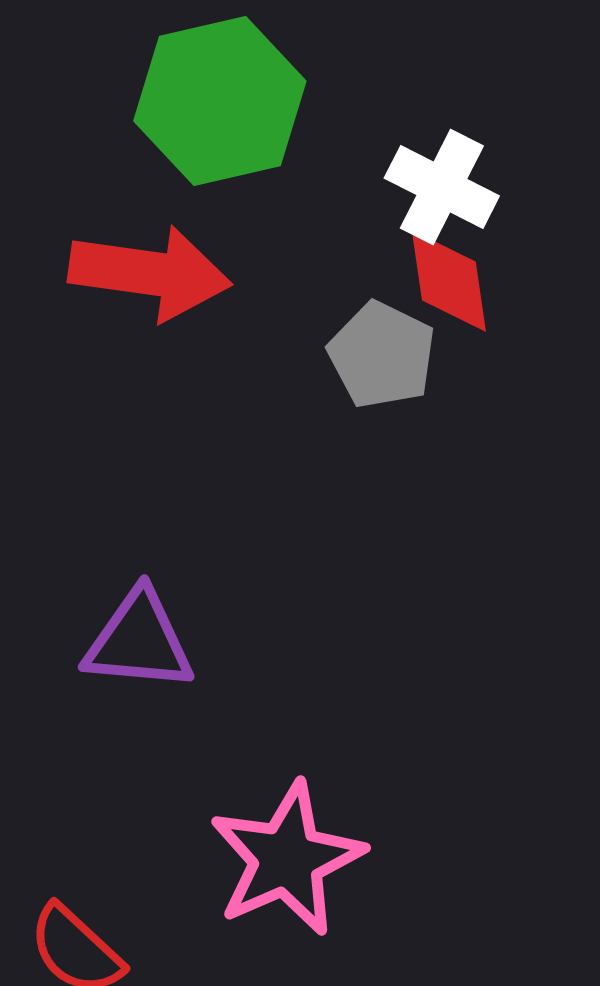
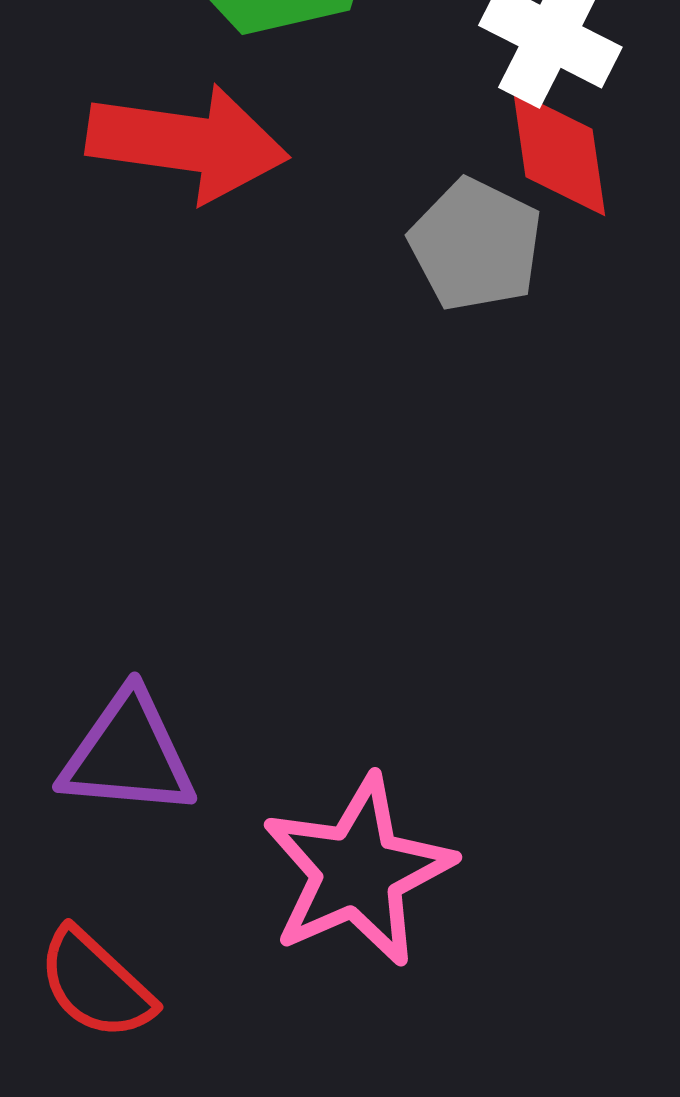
purple triangle: (139, 641) -> (128, 754), moved

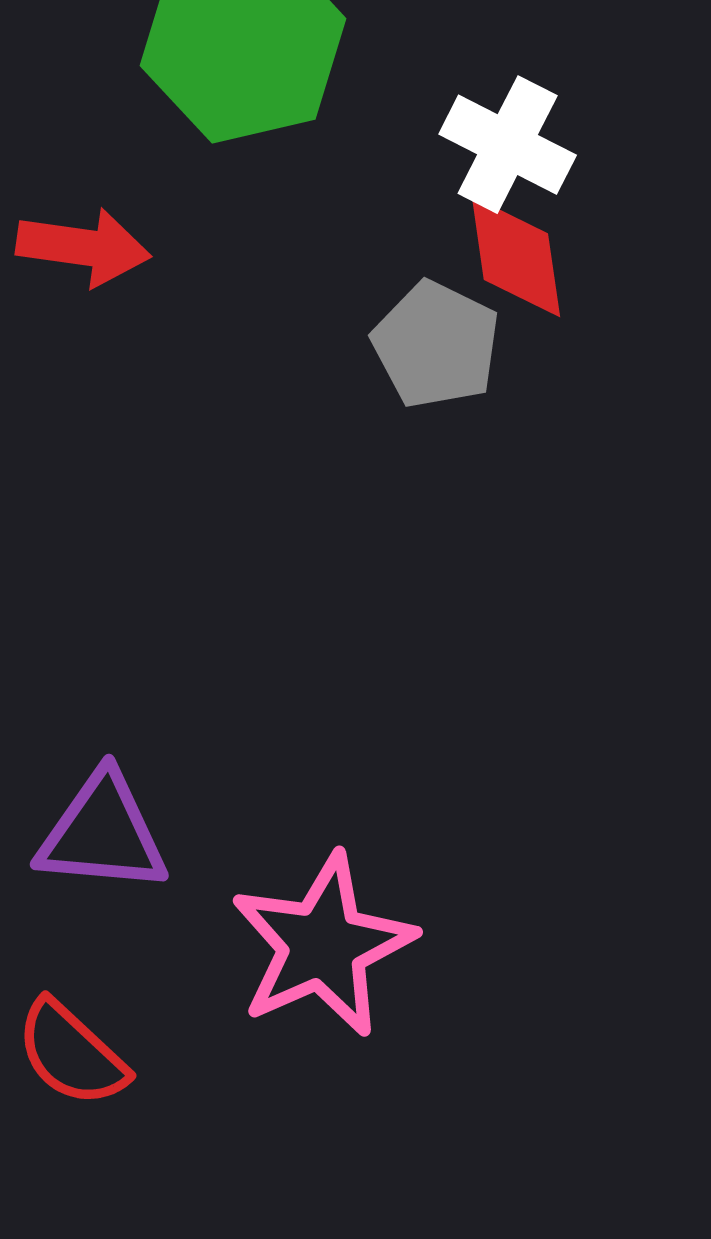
red arrow: (188, 143) -> (83, 247), moved, size x0.7

